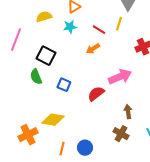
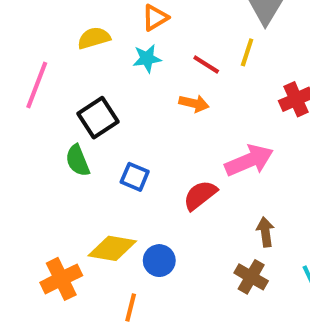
orange arrow: (93, 49) -> (194, 103), turned -136
black square: (46, 56) -> (98, 118), turned 30
blue circle: (85, 148) -> (159, 261), moved

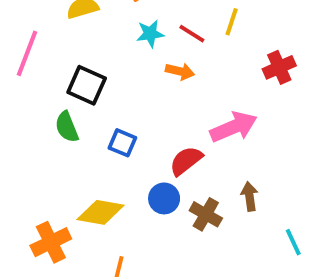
cyan star: (147, 58) -> (150, 34), moved
black square: (98, 118) -> (87, 85), turned -33
blue circle: (159, 261) -> (164, 198), moved
brown cross: (251, 277) -> (206, 214), moved

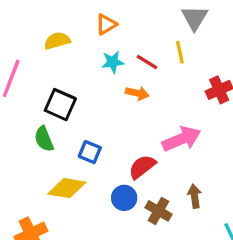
yellow line: (232, 22) -> (180, 52), turned -30
yellow diamond: (101, 212) -> (67, 188), moved

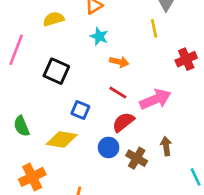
cyan star: (113, 62) -> (99, 36), turned 30
red line: (147, 62) -> (118, 93), moved
green semicircle: (44, 139) -> (22, 126), moved

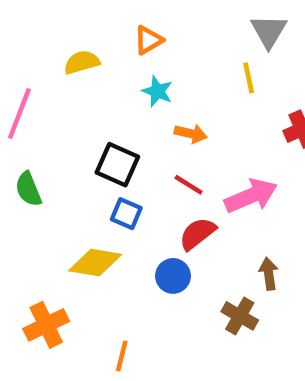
black square: (56, 71) -> (117, 165), moved
green semicircle: (22, 126) -> (28, 189), moved
brown cross: (137, 158) -> (240, 316), moved

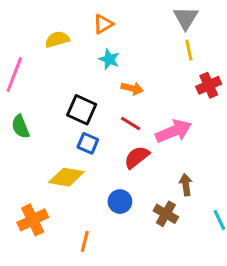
yellow line: (249, 78) -> (189, 50), moved
blue circle: (173, 276) -> (120, 202), moved

